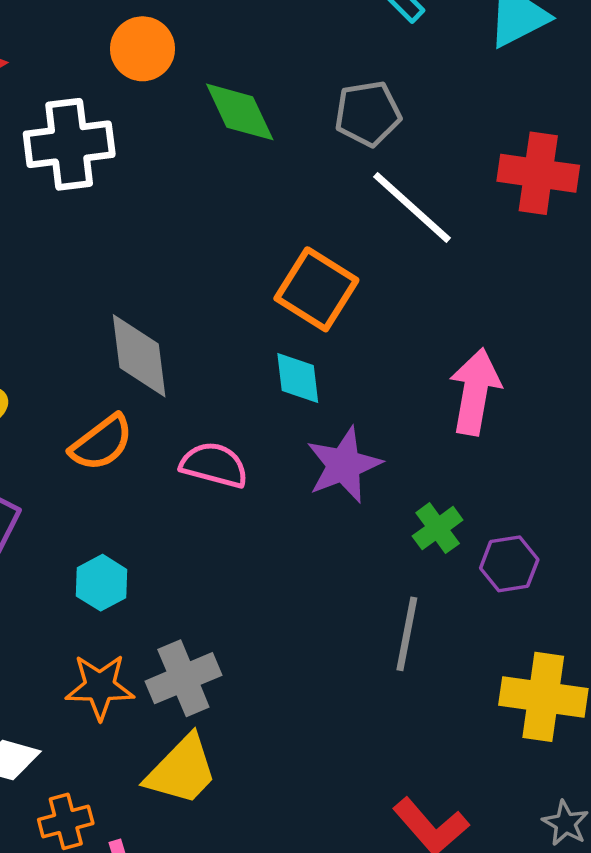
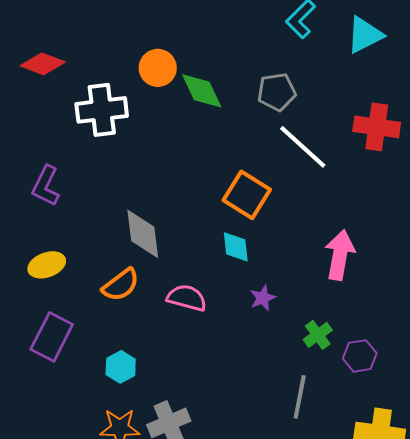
orange circle: (142, 49) -> (158, 68), moved
purple star: (344, 465) -> (263, 298), size x0.6

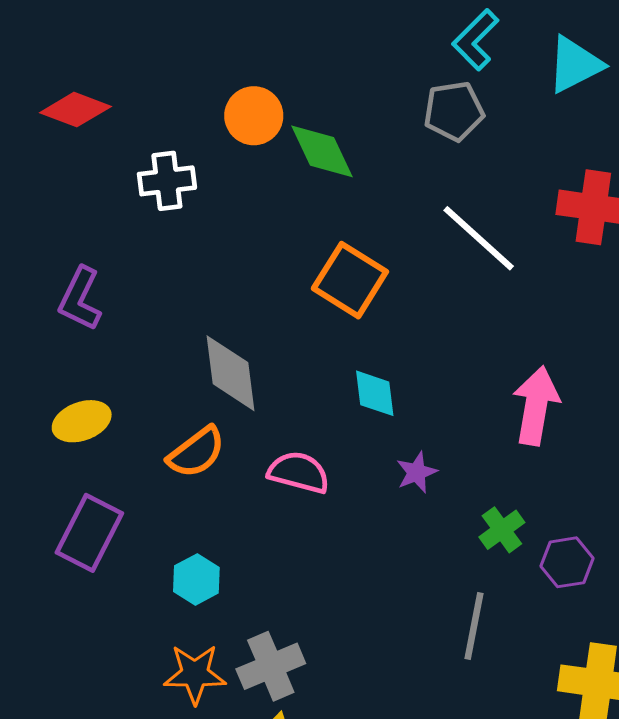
gray pentagon: (277, 92) -> (454, 111), moved
white cross: (102, 110) -> (167, 181), size x0.7
orange square: (247, 195) -> (350, 280), moved

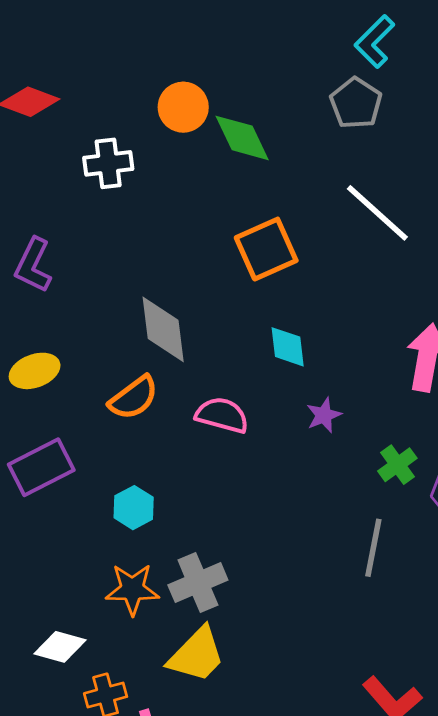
gray pentagon: (454, 111) -> (356, 103), turned -30
orange square: (350, 280) -> (266, 249), turned 34
purple rectangle: (89, 533) -> (41, 467), turned 36

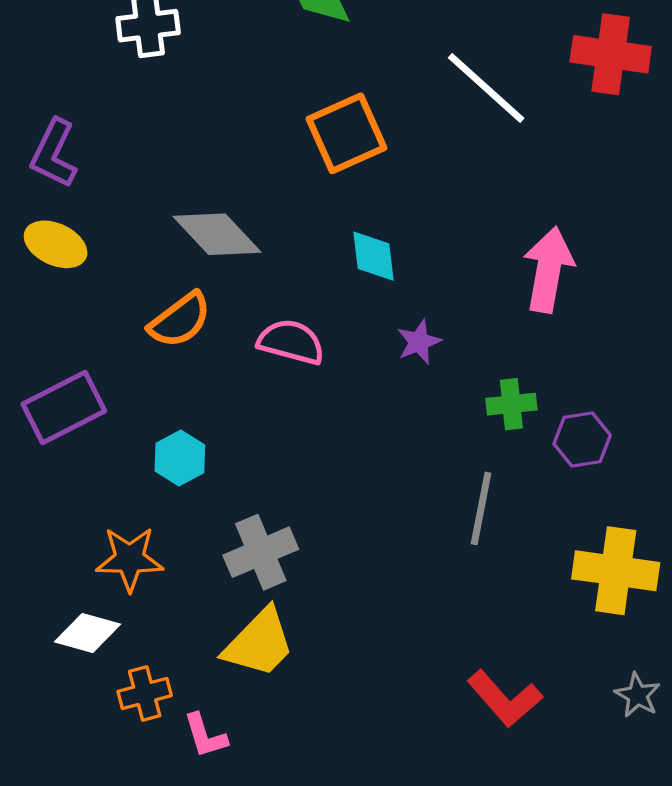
gray diamond: (163, 329) -> (217, 234), turned -36
yellow ellipse: (35, 371) -> (56, 244), moved, turned 45
green cross: (397, 465) -> (511, 404), turned 30
orange star: (132, 589) -> (130, 559), moved

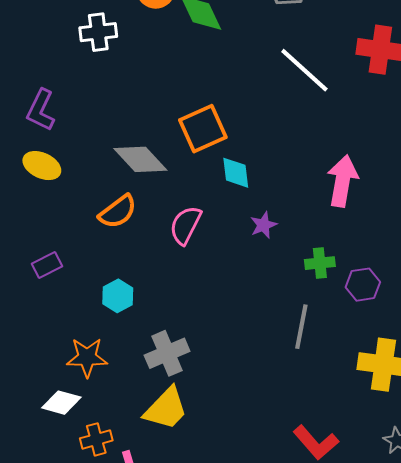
orange square: (347, 133) -> (203, 129), moved
pink semicircle: (291, 342) -> (185, 225), turned -78
purple rectangle: (64, 408) -> (47, 265), size x0.6

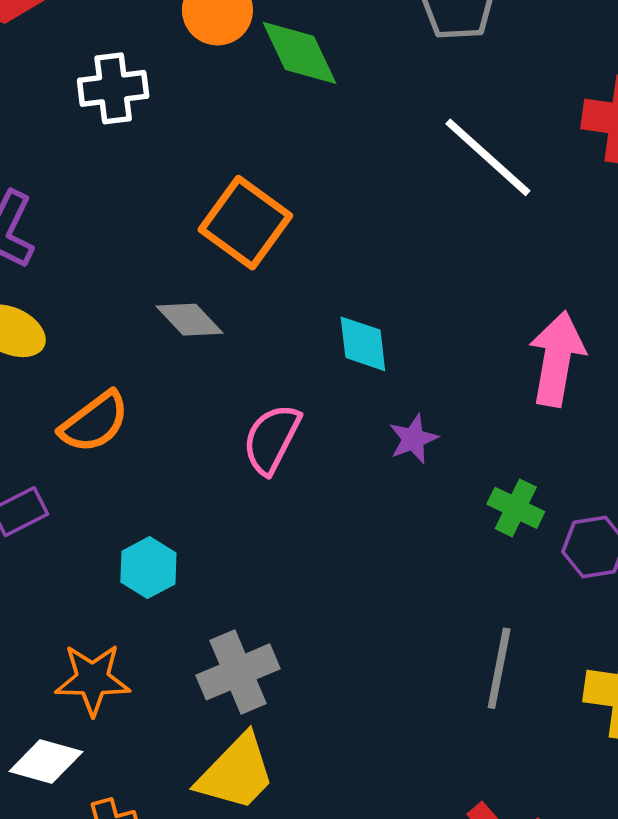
orange square: (203, 129) -> (245, 223), moved, turned -30
gray diamond: (140, 159) -> (190, 320), size x0.7
orange semicircle: (118, 212) -> (94, 422), moved
green cross: (320, 263) -> (516, 508), turned 32
gray line: (301, 327) -> (499, 668), moved

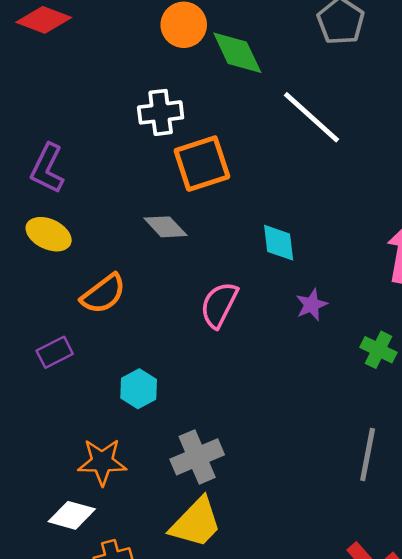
white cross: (113, 88) -> (161, 112), moved
white line: (488, 157) -> (312, 117), moved
orange square: (245, 223) -> (202, 164), turned 36

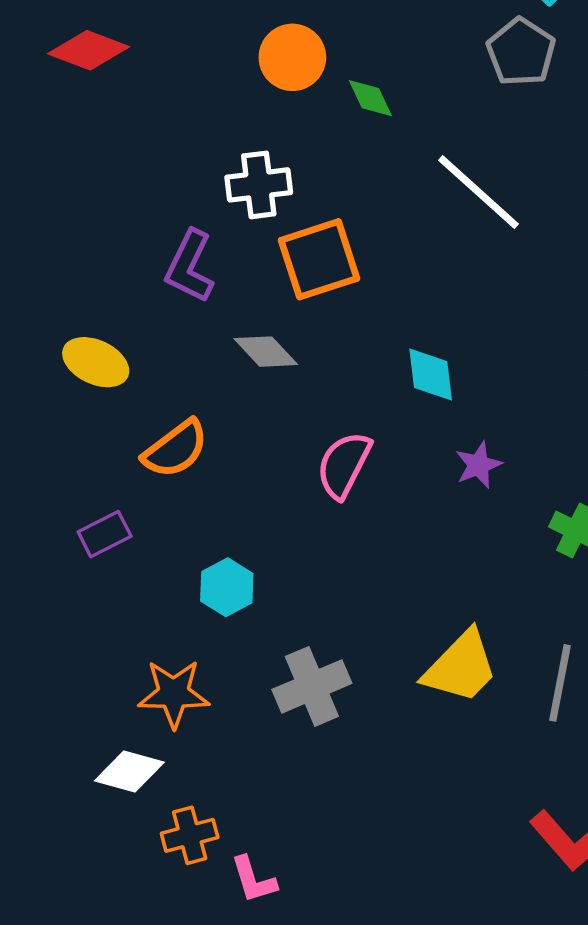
green diamond: (237, 53) -> (370, 98), size x0.6
purple L-shape: (47, 168) -> (190, 266), moved
yellow trapezoid: (196, 523) -> (461, 667), moved

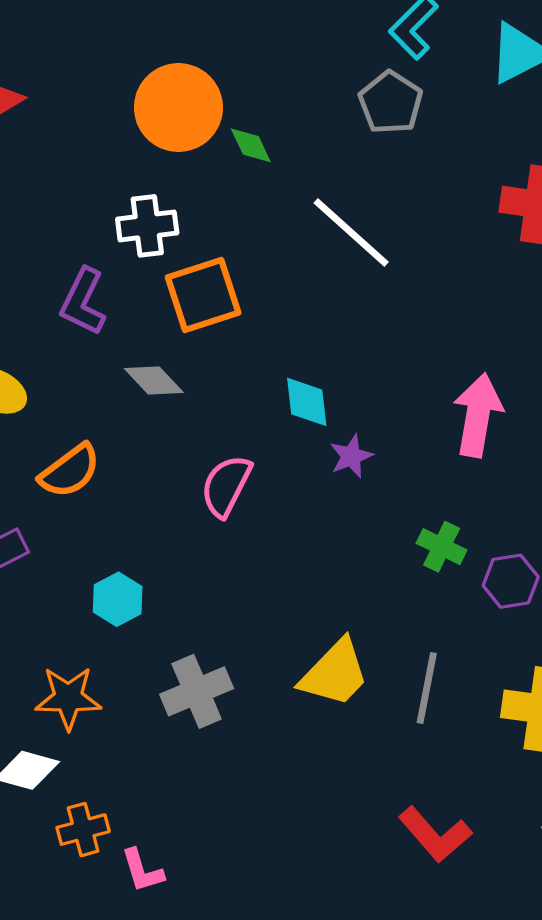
orange circle: (292, 57) -> (178, 108), size x1.4
purple star: (478, 465) -> (351, 456), moved

